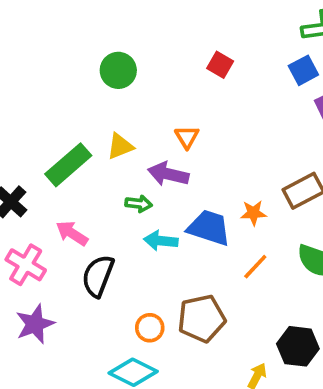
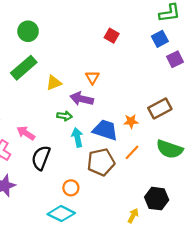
green circle: (118, 70) -> (28, 31), moved
green rectangle: (68, 165) -> (24, 68), moved
cyan arrow: (161, 241) -> (77, 137), turned 72
brown pentagon: (202, 318) -> (101, 162), moved

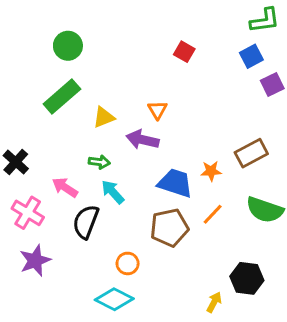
green arrow: (64, 116) -> (99, 162), moved
cyan arrow: (77, 137) -> (113, 192), moved, turned -30

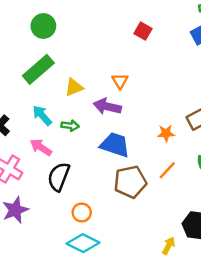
blue trapezoid: (175, 183) -> (115, 145), moved
cyan arrow: (113, 192) -> (42, 115), moved
orange circle: (128, 263) -> (82, 212), moved

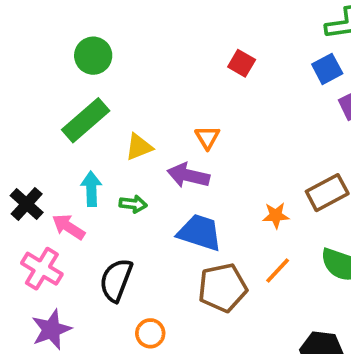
cyan arrow: (42, 115) -> (91, 189), turned 40
pink arrow: (41, 147) -> (68, 227), moved

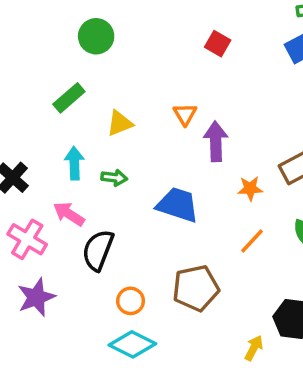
green circle: (93, 56) -> (96, 36), moved
green rectangle: (86, 120) -> (69, 98), size x0.7
purple arrow: (188, 175) -> (216, 141), moved, turned 75
pink arrow: (68, 227) -> (69, 214), moved
brown pentagon: (223, 288) -> (196, 288), moved

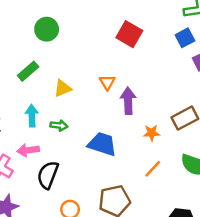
red square: (218, 44) -> (129, 34), size x1.5
pink arrow: (69, 214) -> (28, 150), turned -40

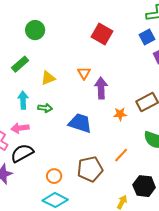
orange line: (153, 169) -> (121, 155), moved
black semicircle: (48, 175) -> (22, 153), moved, turned 40

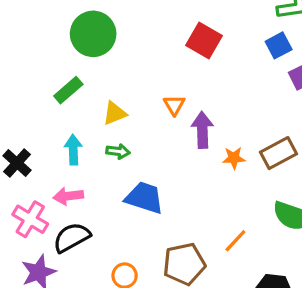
green circle: (35, 30) -> (93, 34), size x1.4
green arrow: (45, 108) -> (118, 151), moved
orange star: (120, 114) -> (234, 158), moved
blue trapezoid: (80, 123) -> (144, 198), moved

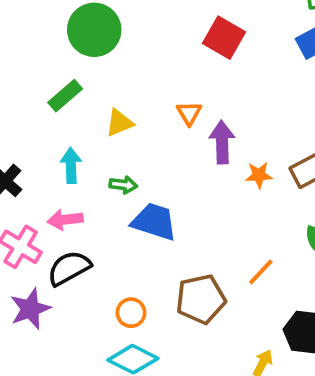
green arrow: (118, 151) -> (123, 185), moved

